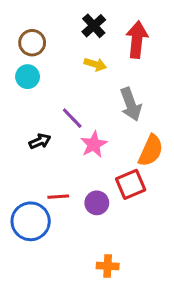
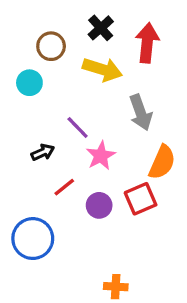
brown circle: (32, 43) -> (51, 46), moved
yellow arrow: (95, 64) -> (102, 69), size x1.6
red line: (58, 197) -> (64, 187), moved, turned -35
purple circle: (97, 203) -> (99, 205), moved

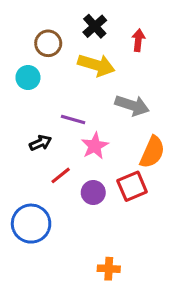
red arrow: (147, 43) -> (138, 40), size x0.6
gray arrow: (141, 113) -> (132, 105), turned -52
purple line: (78, 127) -> (73, 119), turned -30

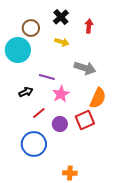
yellow arrow: (96, 65) -> (62, 42), size x0.6
cyan circle: (28, 78) -> (18, 50), size x1.6
blue circle: (31, 224) -> (34, 144), moved

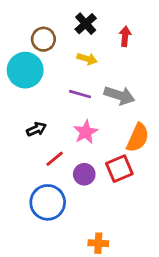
purple line: (47, 77) -> (80, 94), moved

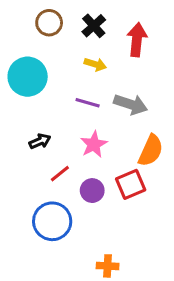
red arrow: (125, 36) -> (137, 40), size x1.5
brown circle: (43, 39) -> (49, 23), moved

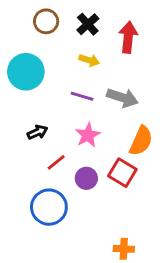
red square: (131, 184) -> (122, 173), turned -36
orange cross: (108, 266) -> (124, 249), moved

